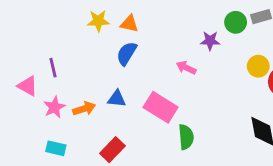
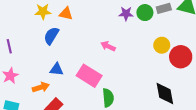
purple star: (210, 41) -> (126, 14), moved
blue semicircle: (127, 53) -> (51, 36), moved
orange arrow: (84, 109) -> (41, 87), moved

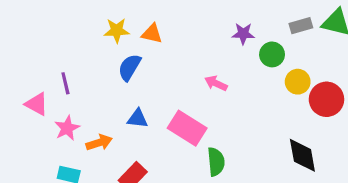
green circle: (145, 13) -> (272, 54), moved
orange arrow: (41, 87) -> (99, 143), moved

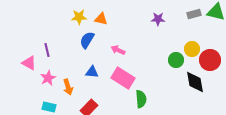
green circle: (272, 54) -> (176, 60), moved
pink arrow: (216, 83) -> (118, 50), moved
orange arrow: (99, 143) -> (68, 87), turned 91
black diamond: (302, 155) -> (195, 82), moved

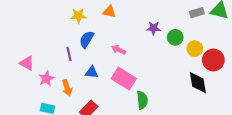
orange triangle: (101, 19) -> (109, 12), moved
purple star: (158, 19) -> (154, 28), moved
purple line: (47, 50) -> (69, 54), moved
green circle: (176, 60) -> (175, 37), moved

